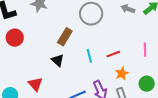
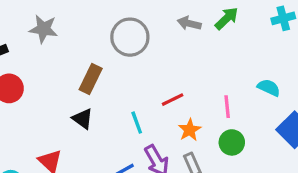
pink line: (145, 50) -> (227, 107), moved
cyan line: (89, 56) -> (137, 123), moved

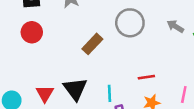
black triangle: (83, 119) -> (75, 89), moved, size x1.5
cyan line: (137, 123) -> (109, 93), moved

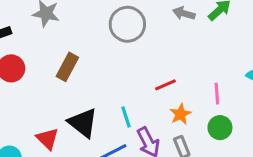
brown rectangle: (92, 44) -> (67, 67), moved

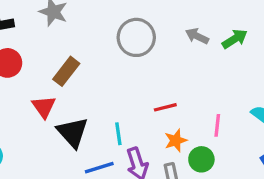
green circle: (220, 128) -> (201, 159), moved
red triangle: (47, 139) -> (44, 107), moved

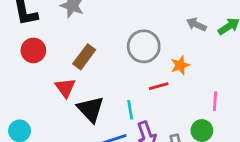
gray circle: (136, 37) -> (144, 46), moved
red line: (165, 107) -> (159, 86), moved
orange star: (176, 140) -> (180, 65), moved

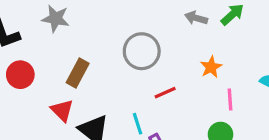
orange star: (180, 65) -> (211, 67), moved

